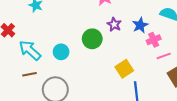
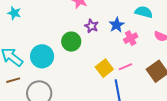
cyan circle: (61, 52) -> (42, 56), size x1.5
pink line: (164, 56) -> (125, 67), moved

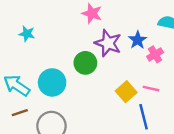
cyan star: (14, 13) -> (27, 34), moved
purple star: (91, 26) -> (108, 43), size x1.6
pink line: (125, 67) -> (151, 89), turned 40

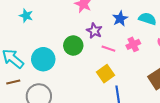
blue star: (138, 40) -> (120, 19), moved
purple star: (108, 43) -> (94, 31), size x0.7
pink line: (151, 89) -> (108, 49), moved

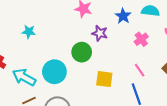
pink line: (108, 49) -> (140, 70), moved, turned 48
yellow square: (105, 74) -> (104, 79), moved, turned -36

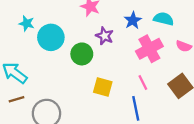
pink cross: (141, 39) -> (149, 49), size x1.6
cyan circle: (54, 72) -> (51, 37), moved

